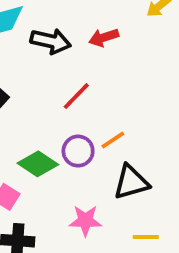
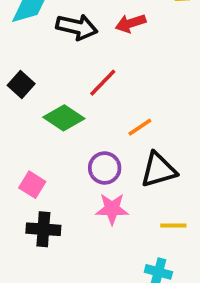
purple circle: (78, 151) -> (105, 168), moved
green diamond: (38, 164) -> (64, 118), moved

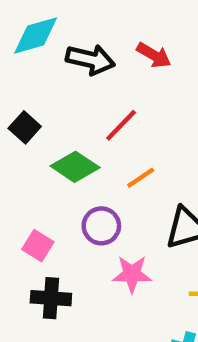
red arrow: (131, 23) -> (154, 55), turned -132
orange line: (140, 127) -> (141, 178), moved
purple circle: (105, 168) -> (101, 226), moved

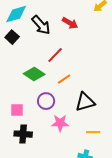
black arrow: (90, 60) -> (41, 25), turned 35
black square: (25, 127) -> (12, 37), moved
pink square: (38, 246) -> (17, 110), turned -32

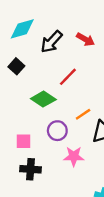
black arrow: (41, 25) -> (51, 42), turned 85
black square: (12, 37) -> (16, 66), moved
orange line: (64, 79) -> (83, 114), moved

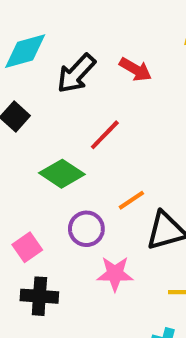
pink square: (23, 141) -> (27, 247), turned -35

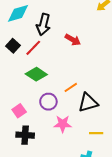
red arrow: (135, 69) -> (73, 40), moved
black arrow: (76, 74) -> (43, 25), turned -30
red line: (105, 135) -> (33, 48), moved

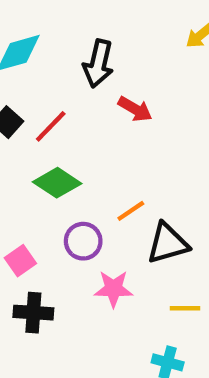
black arrow: (43, 25) -> (98, 64), moved

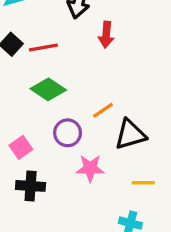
red arrow: (135, 109) -> (106, 35), turned 65
red line: (51, 126) -> (43, 47), turned 36

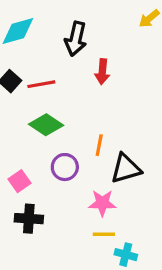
orange line: (103, 110) -> (99, 145), turned -45
pink star: (90, 168) -> (102, 203), moved
yellow line: (143, 183) -> (104, 234), moved

